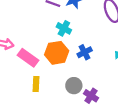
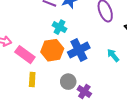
blue cross: (85, 52) -> (79, 50), size x1.5

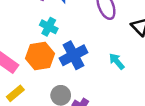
yellow rectangle: (32, 80) -> (15, 93), turned 48

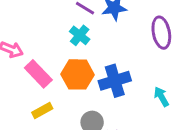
cyan cross: (49, 27) -> (80, 35), moved

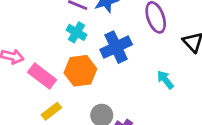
blue cross: (115, 81) -> (116, 47), moved

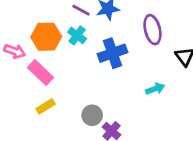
orange hexagon: (80, 71) -> (46, 37), moved
cyan arrow: (165, 80) -> (155, 89), turned 102

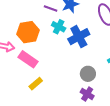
cyan cross: (77, 35) -> (59, 27), moved
gray circle: (92, 115) -> (88, 74), moved

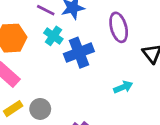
gray circle: (88, 74) -> (40, 109), moved

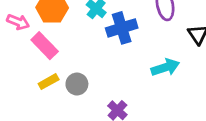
cyan arrow: (123, 87) -> (165, 67), size x1.4

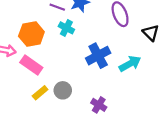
blue cross: (122, 28) -> (98, 56), moved

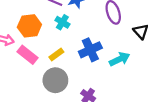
gray circle: (63, 90) -> (55, 80), size x1.5
yellow rectangle: (40, 93) -> (56, 55), moved

